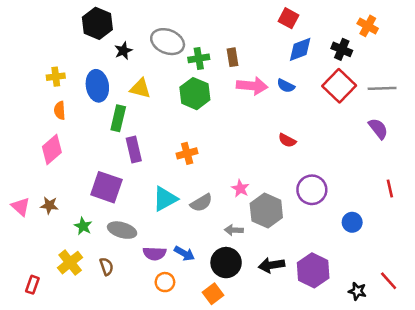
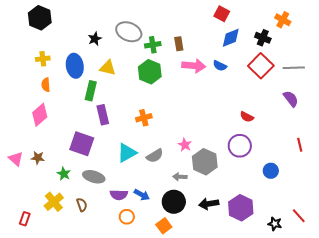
black hexagon: (97, 23) -> (40, 18), moved
red semicircle: (287, 140) -> (247, 117), moved

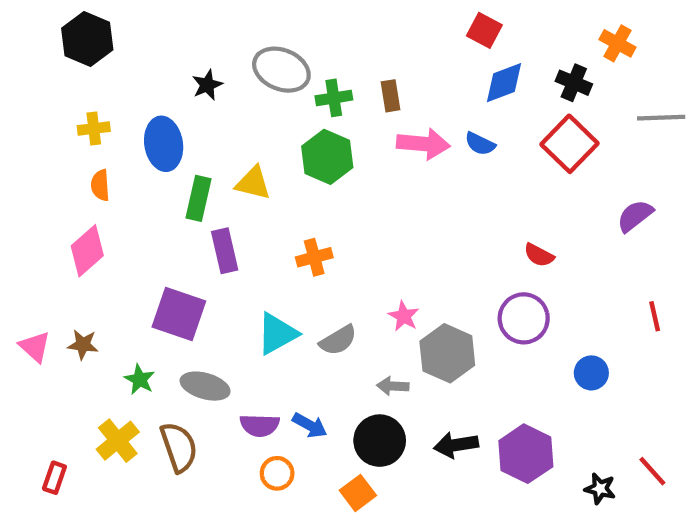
yellow triangle: (108, 68) -> (253, 183), moved
gray line: (294, 68) -> (661, 118), moved
purple semicircle: (291, 99) -> (635, 216), turned -90
brown semicircle: (82, 205) -> (179, 447), size x1.6

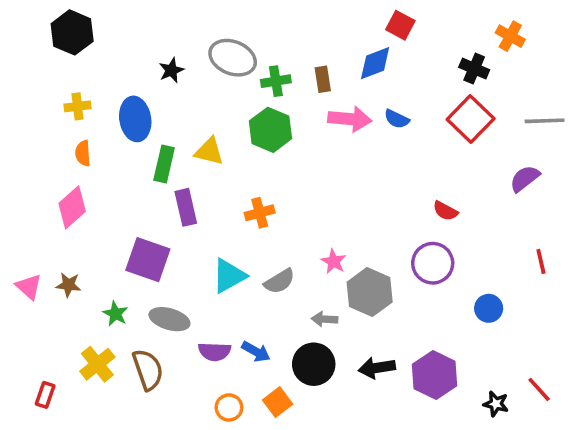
blue diamond: (504, 83) -> (375, 63), moved
gray line: (661, 118) -> (545, 121), moved
orange circle: (277, 473) -> (229, 407), moved
orange square: (358, 493) -> (278, 402), moved

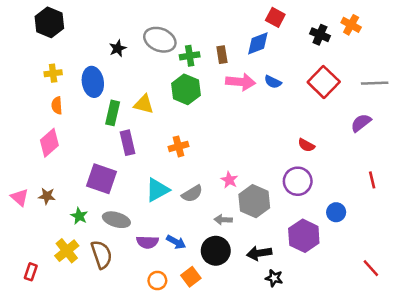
black cross: (474, 69) -> (320, 35), moved
purple hexagon: (435, 375) -> (304, 236), moved
black star: (496, 404) -> (274, 278), moved

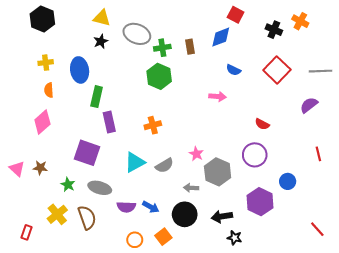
pink arrow: (241, 82) -> (218, 97), moved, size x0.7
yellow triangle: (144, 104) -> (102, 18), moved

